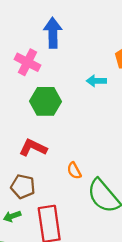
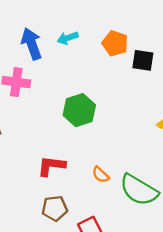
cyan arrow: (96, 81) -> (68, 38), moved
green hexagon: (46, 101) -> (79, 110), moved

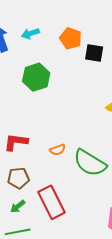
green hexagon: (79, 110) -> (36, 77), moved
orange semicircle: (101, 175) -> (58, 150), turned -63

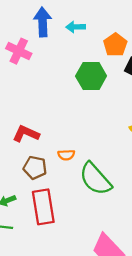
green hexagon: (36, 77) -> (91, 76), moved
brown pentagon: (18, 178) -> (35, 168), moved

